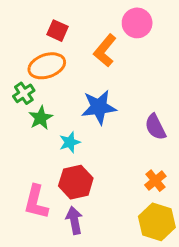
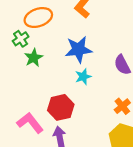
cyan star: (70, 142) -> (83, 77), moved
pink L-shape: (36, 202) -> (30, 123), turned 128

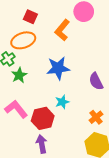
cyan star: (83, 77) -> (62, 102), moved
pink L-shape: (30, 123) -> (16, 109), moved

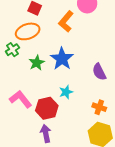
blue star: (58, 68) -> (62, 59), turned -30
green star: (19, 75) -> (37, 63), moved
orange cross: (96, 117) -> (99, 107), turned -32

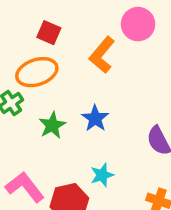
blue star: (62, 59) -> (95, 118), size x0.7

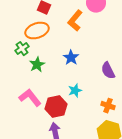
green star: (52, 125) -> (37, 65), moved

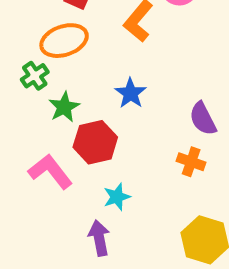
cyan star: (75, 91) -> (117, 197), moved
orange cross: (108, 106) -> (191, 162), moved
red hexagon: (56, 107) -> (95, 142), moved

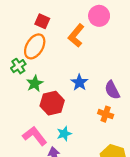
orange ellipse: (64, 41) -> (35, 46), turned -40
blue star: (131, 93) -> (79, 82), moved
pink L-shape: (50, 171) -> (35, 136), moved

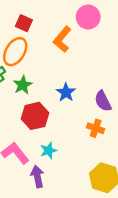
green star: (35, 83) -> (23, 85), moved

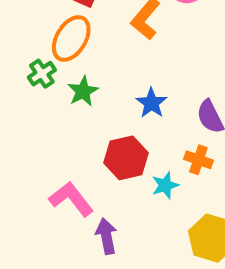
red hexagon: (35, 116) -> (126, 158), moved
cyan star: (49, 151) -> (165, 185), moved

